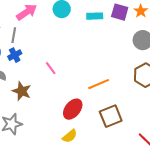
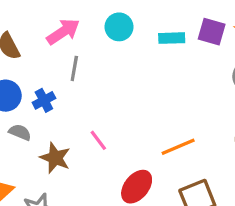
gray line: (14, 35) -> (74, 68), moved
pink line: (51, 68) -> (98, 140), moved

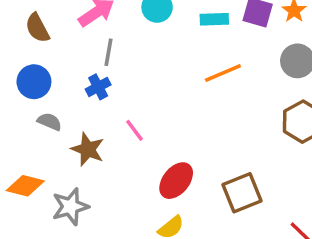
blue cross: (44, 100) -> (98, 87), moved
orange line: (178, 147) -> (223, 73), moved

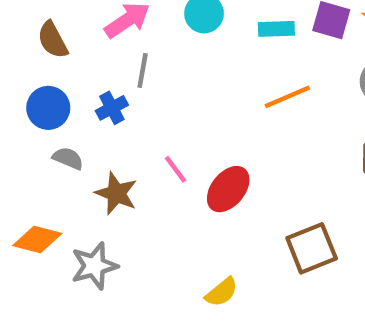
blue cross: (98, 87) -> (112, 108), moved
red ellipse: (176, 181) -> (228, 189), moved

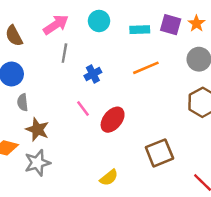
blue cross: (112, 108) -> (93, 74), moved
gray semicircle: (68, 158) -> (23, 102), turned -119
brown star: (116, 193) -> (37, 129), moved

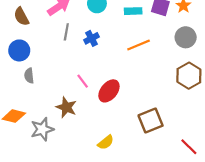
blue cross: (93, 74) -> (91, 38), moved
brown star: (37, 129) -> (66, 107), moved

